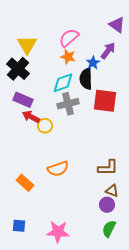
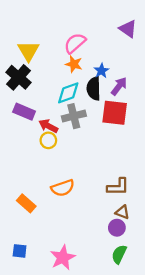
purple arrow: (108, 51) -> (119, 86), moved
red arrow: (31, 117) -> (48, 126), moved
pink star: (58, 232) -> (63, 258), turned -30

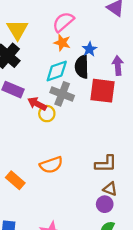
purple arrow: (119, 86) -> (118, 66), moved, turned -42
gray cross: (74, 116) -> (62, 94), turned 35
yellow circle: (48, 140) -> (47, 114), moved

